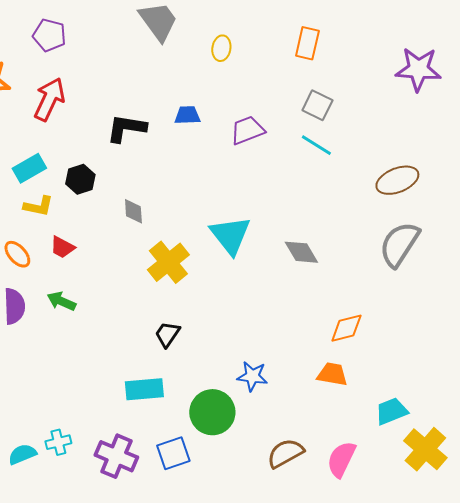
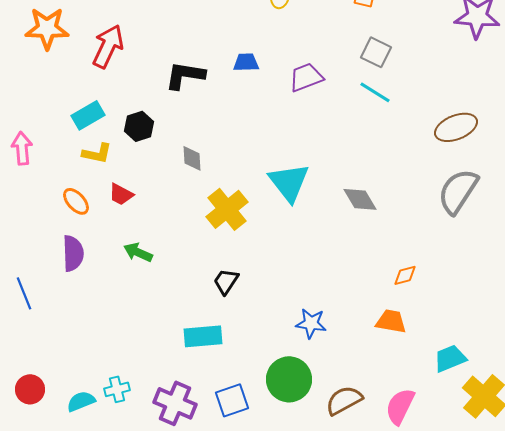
green arrow: (61, 301) -> (138, 252), moved
orange diamond: (346, 328) -> (405, 275), size x0.7
green circle: (212, 412) -> (289, 379), moved

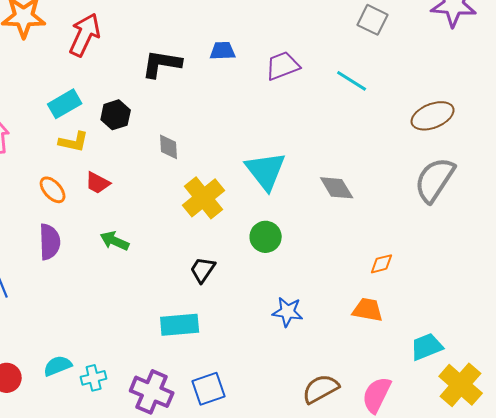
gray square: (376, 52) -> (373, 20), moved
green circle: (289, 379) -> (266, 237), moved, size x0.7
cyan semicircle: (81, 401) -> (58, 366), moved

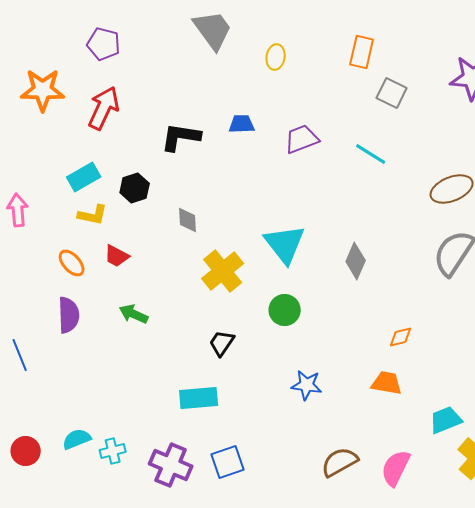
gray diamond: (337, 188) -> (356, 261), turned 54

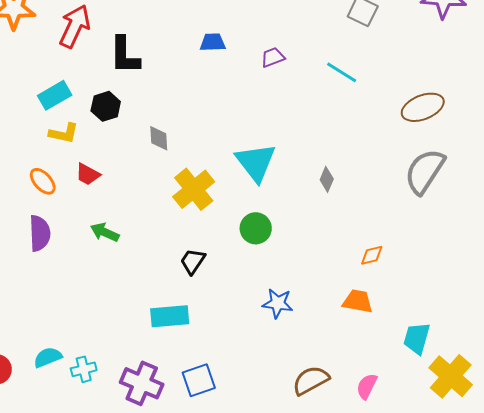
black L-shape: (181, 137) -> (125, 55), moved, turned -99
purple trapezoid: (302, 139) -> (273, 57), size x0.7
gray diamond: (356, 261) -> (327, 179), size x0.7
cyan trapezoid: (446, 420) -> (417, 338), turned -52
pink semicircle: (396, 468) -> (367, 386), size x0.7

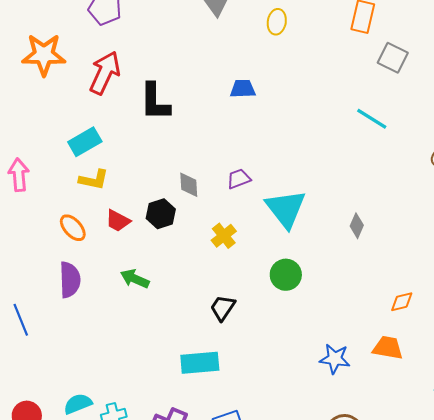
purple trapezoid: (273, 57) -> (239, 179), moved
black hexagon: (106, 106) -> (161, 214), moved
yellow cross: (194, 189) -> (224, 236), size x0.6
blue star: (278, 303) -> (335, 359), moved

